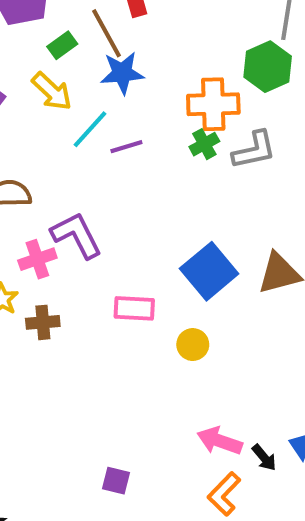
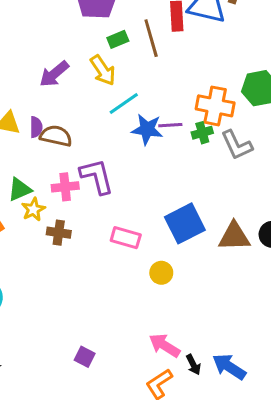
blue star: (122, 73) -> (147, 129), moved
purple line: (126, 147) -> (170, 125), moved
gray L-shape: (254, 150) -> (237, 145), turned 64

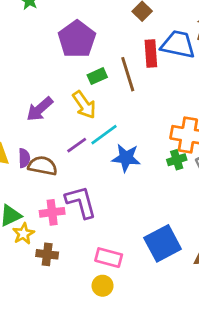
purple line: (170, 125) -> (77, 145), moved, turned -30
yellow circle: (161, 273) -> (103, 286), moved

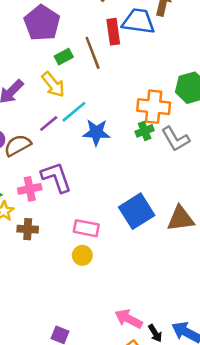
brown semicircle: (43, 166) -> (18, 145), turned -36

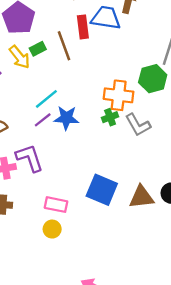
yellow arrow: (53, 85) -> (20, 57), moved
purple line: (49, 123) -> (43, 120), moved
blue square: (137, 211) -> (102, 190), turned -36

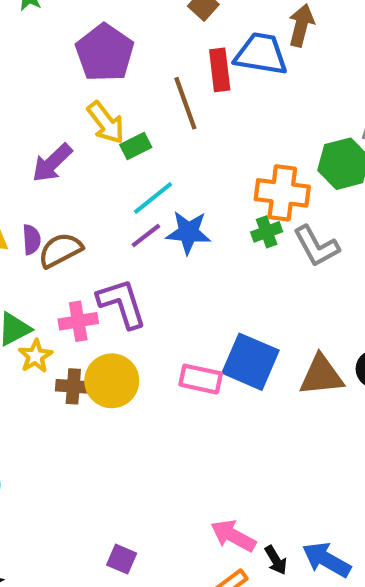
green rectangle: (38, 49) -> (136, 146), moved
pink rectangle: (56, 205) -> (201, 379), moved
yellow circle: (52, 229) -> (112, 381), moved, size x1.6

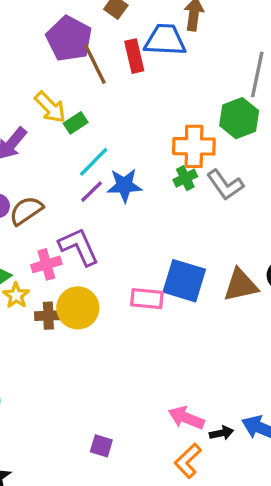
purple pentagon: (105, 53) -> (69, 39), moved
brown line: (185, 103) -> (95, 64), moved
black arrow: (276, 560) -> (222, 433), turned -65

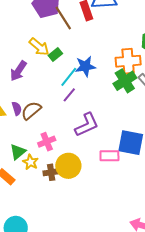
green cross: (185, 178) -> (125, 81), size x1.6
blue star: (124, 185) -> (85, 66), moved
purple L-shape: (79, 247) -> (87, 125), moved, turned 96

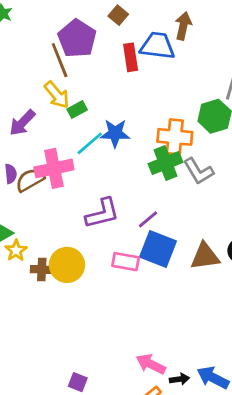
brown line: (63, 18) -> (60, 60), moved
purple line: (69, 95) -> (148, 219), moved
pink cross: (47, 142) -> (54, 168), moved, size x1.5

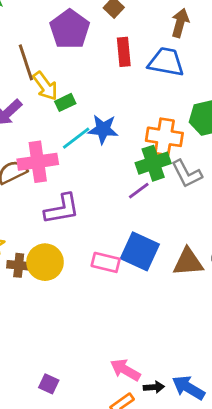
blue trapezoid: (157, 46) -> (166, 62), moved
brown line: (60, 60) -> (26, 62), moved
purple L-shape: (102, 213) -> (62, 209), moved
purple line: (148, 219) -> (139, 191), moved

